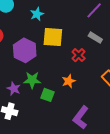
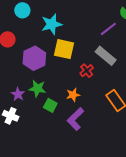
cyan star: (37, 14) -> (52, 24), size x1.5
gray rectangle: (95, 38) -> (106, 56), size x1.5
purple L-shape: (81, 117) -> (75, 119), moved

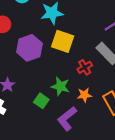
green star: (37, 88) -> (60, 86), moved
orange star: (73, 95) -> (84, 95), moved

